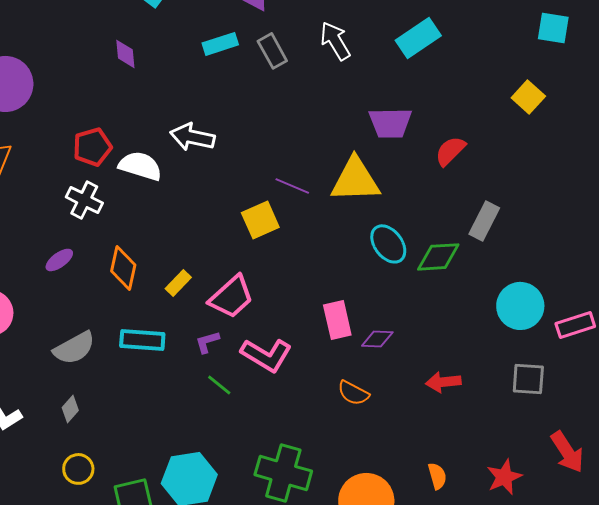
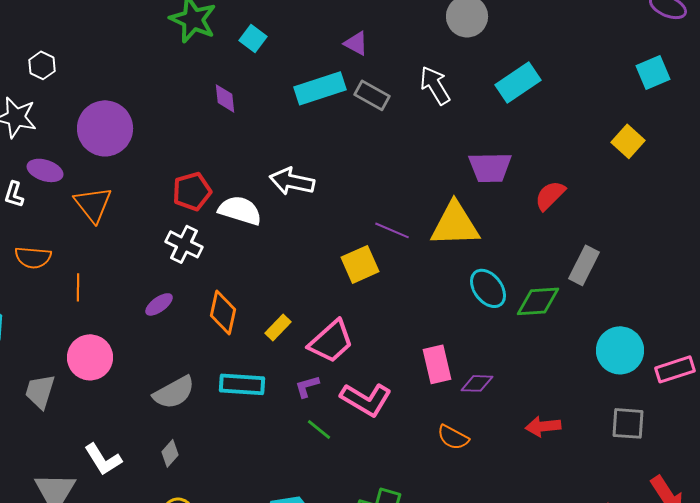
cyan square: (553, 28) -> (653, 72), turned -32
cyan rectangle: (220, 44) -> (320, 88), size x1.4
gray rectangle: (272, 51) -> (372, 95), turned -32

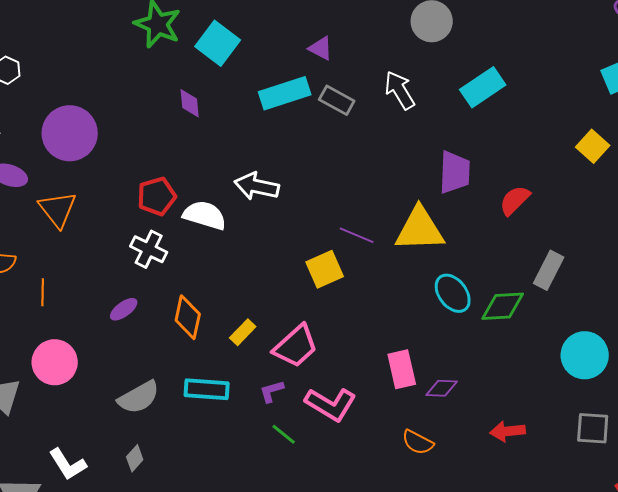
cyan square: (253, 38) -> (218, 43), size x1.6
purple trapezoid: (490, 167) -> (455, 172), turned -87

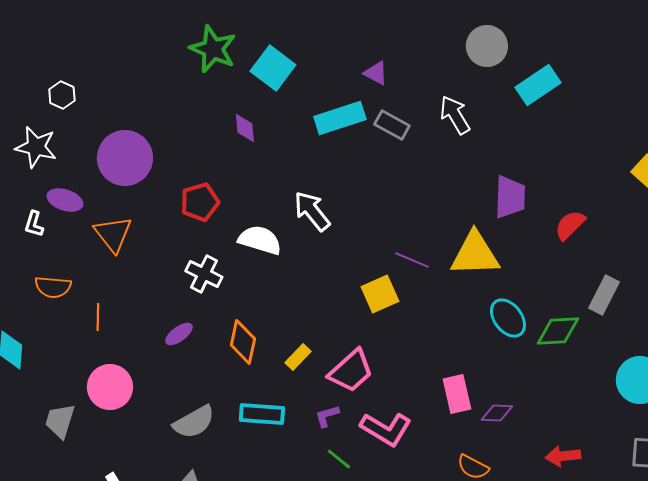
cyan rectangle: (483, 87) -> (538, 85), moved
white arrow: (257, 186) -> (312, 211), turned 39
red pentagon: (157, 196) -> (200, 202), moved

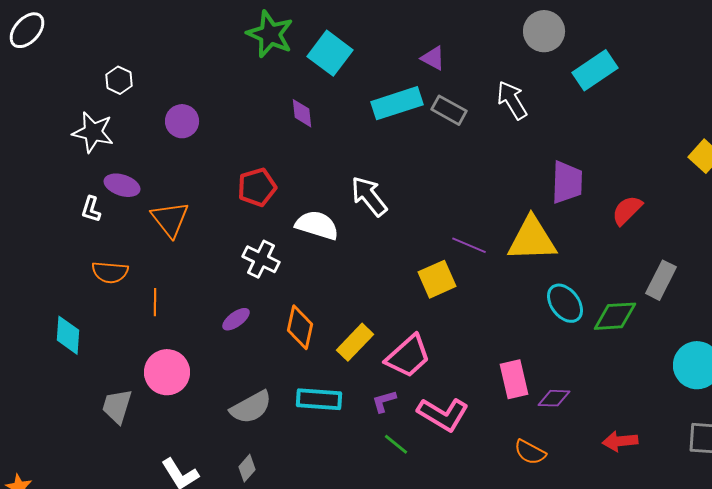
purple circle: (125, 158) -> (182, 121), moved, size x0.6
yellow rectangle: (298, 357) -> (355, 342), size x1.4

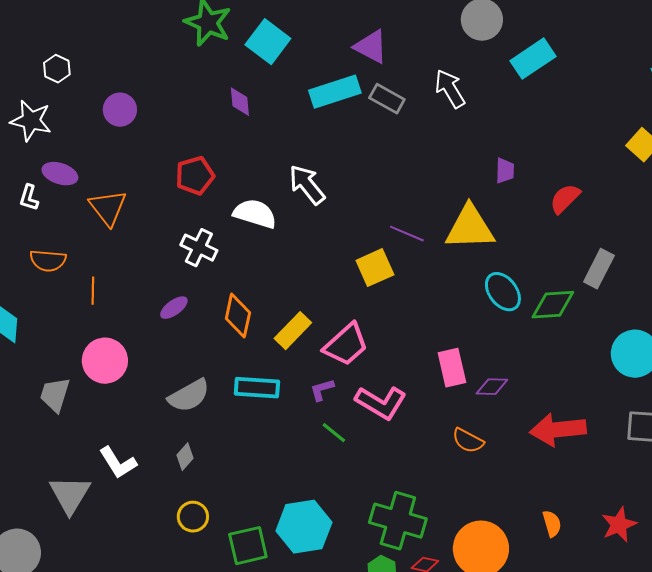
purple triangle: (433, 58) -> (371, 47), size x1.4
purple trapezoid: (567, 182) -> (505, 171), size x0.6
red arrow: (620, 441) -> (558, 430), size x1.6

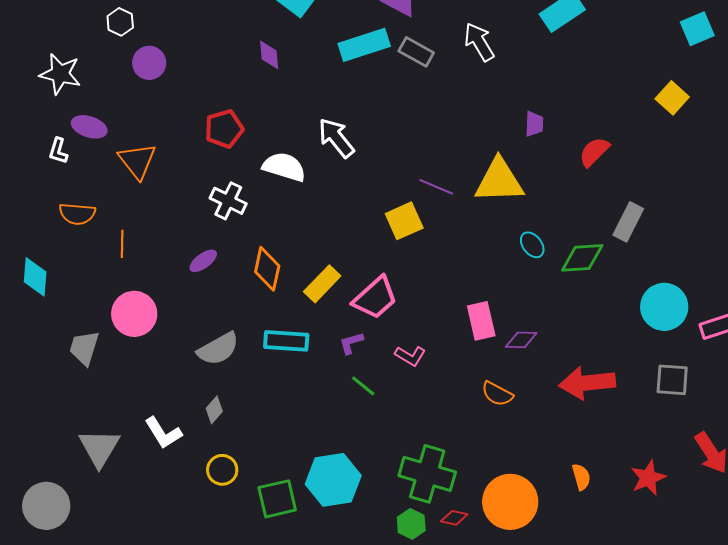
white hexagon: (57, 69) -> (120, 22), moved
cyan ellipse: (503, 292) -> (532, 245), size x0.7
pink L-shape: (381, 403) -> (410, 356), size x0.6
white L-shape: (118, 463) -> (163, 433), moved

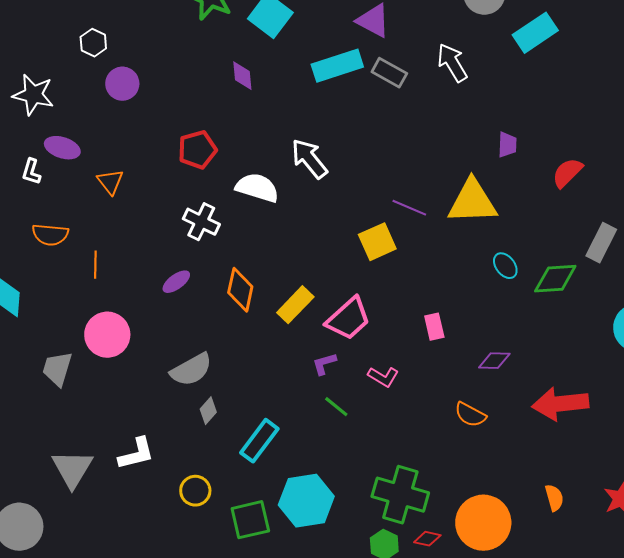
orange triangle: (137, 161) -> (110, 182), size x0.7
pink rectangle: (481, 321) -> (434, 327), moved, size x0.7
cyan rectangle: (286, 341) -> (259, 441), moved, turned -57
gray diamond: (214, 410) -> (208, 411), moved
white L-shape: (163, 433) -> (136, 454), turned -72

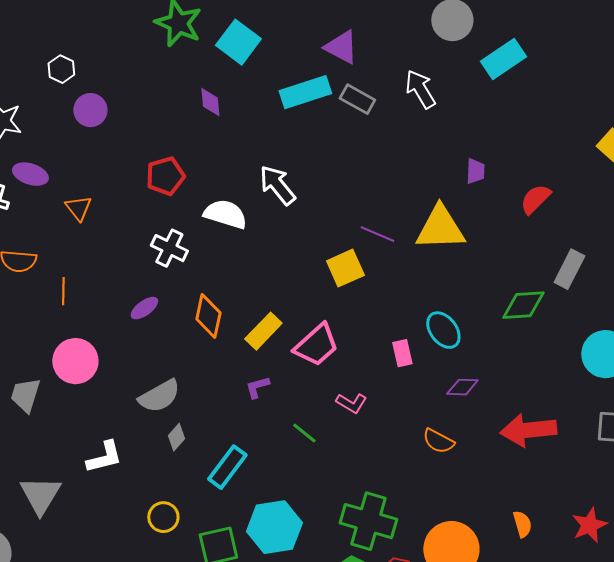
cyan ellipse: (505, 266) -> (443, 330), moved, size x1.4
purple L-shape: (324, 364) -> (257, 387), moved
white L-shape: (136, 454) -> (104, 457), moved

